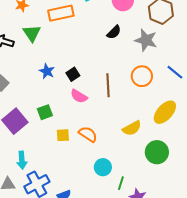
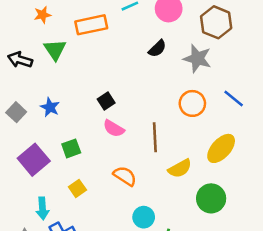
blue star: (47, 71) -> (50, 107), moved
brown line: (108, 85) -> (155, 137), moved
yellow square: (63, 135) -> (77, 188), moved, turned -32

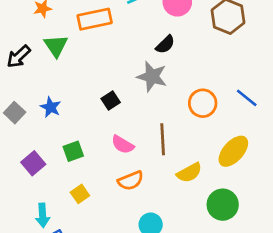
gray star: (197, 59) -> (152, 77), moved
black arrow: (20, 60) -> (19, 57), turned -60
pink semicircle: (114, 128) -> (123, 145), moved
purple square: (34, 160) -> (33, 163), size x0.7
orange semicircle: (125, 176) -> (131, 181), turned 125

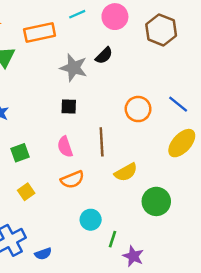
gray star: (152, 77) -> (74, 68), moved
black square: (111, 101) -> (69, 107), moved, turned 35
pink semicircle: (123, 145) -> (65, 147), turned 40
yellow ellipse: (233, 151) -> (182, 143), moved

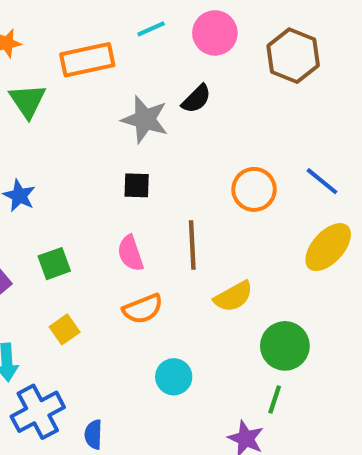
green line: (112, 239) -> (275, 399), moved
blue semicircle: (43, 254) -> (93, 434), turned 112

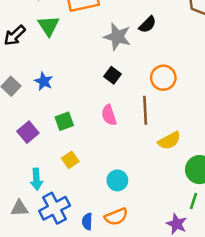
black square: (137, 185) -> (113, 75), turned 35
orange circle: (254, 189) -> (163, 78), moved
orange semicircle: (143, 309) -> (116, 217), moved
cyan circle: (174, 377) -> (117, 180), moved

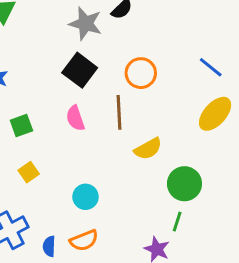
black square: (113, 75) -> (80, 70), size x1.6

